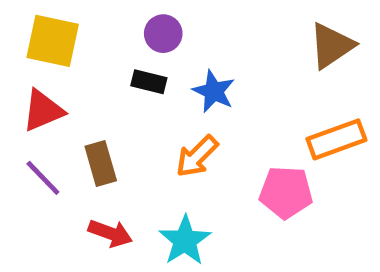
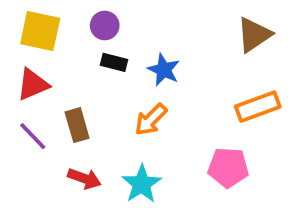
purple circle: (163, 34) -> (105, 25), moved
pink pentagon: (286, 192) -> (228, 167), moved

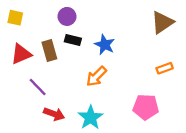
yellow square: (40, 31) -> (15, 18), moved, size x0.6
orange rectangle: (258, 107) -> (165, 68), size x0.6
brown rectangle: (77, 125) -> (49, 51), moved
purple line: (33, 136) -> (38, 87), moved

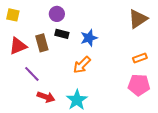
blue star: (105, 45) -> (89, 38), turned 30
pink pentagon: (146, 107) -> (139, 85), moved

